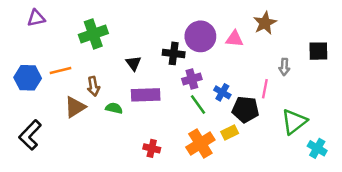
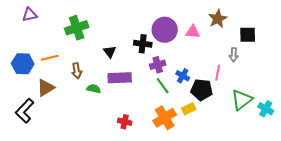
black square: (318, 51) -> (248, 35), moved
brown triangle: (75, 107) -> (46, 88), moved
cyan cross: (317, 148) -> (266, 109), moved

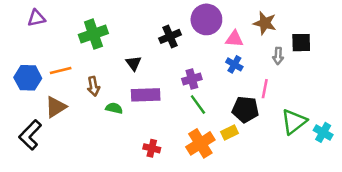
brown star: (218, 19) -> (265, 23), turned -30
purple circle: (165, 30) -> (206, 19), moved
black cross: (143, 44) -> (170, 36), moved, turned -30
gray arrow: (234, 55) -> (278, 56), moved
blue cross: (183, 76) -> (234, 64), moved

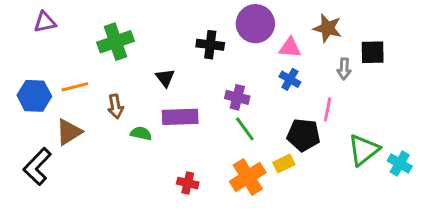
black cross: (170, 36) -> (210, 45), turned 30
purple cross: (192, 79) -> (237, 97), turned 30

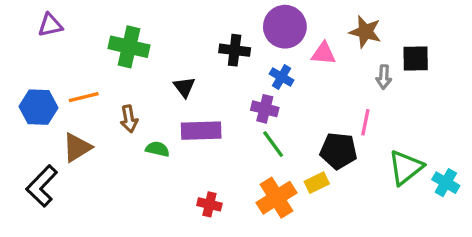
green cross: (116, 42) -> (129, 47), turned 32
blue cross: (290, 79) -> (282, 77), moved

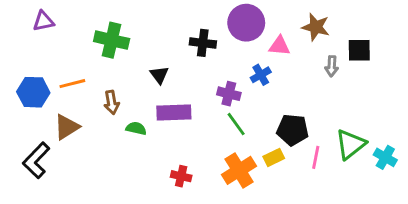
blue cross: (282, 77) -> (261, 75), moved, turned 30
pink line: (365, 122) -> (316, 157), moved

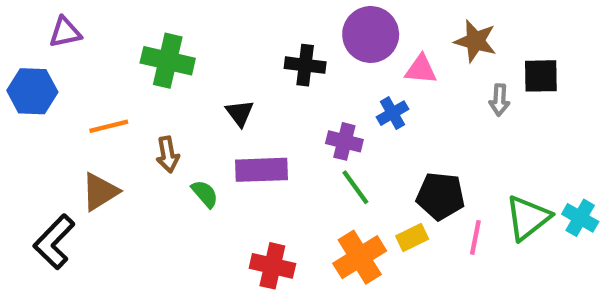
blue hexagon: (33, 92) -> (32, 91), moved
green semicircle: (136, 128) -> (205, 194), turned 36
cyan cross: (385, 157) -> (580, 218), moved
red cross: (181, 176) -> (272, 266), size x1.4

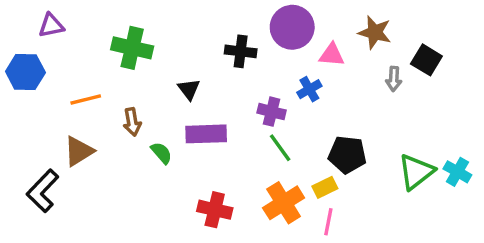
black square: (541, 76) -> (426, 60), turned 32
pink line: (475, 237) -> (328, 222), moved

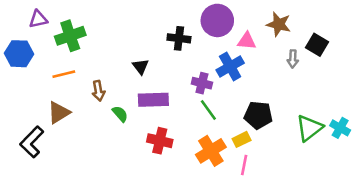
green cross: (132, 48) -> (70, 36), moved, turned -32
blue cross: (309, 89) -> (230, 67), size x1.5
red cross: (215, 210) -> (160, 141), moved

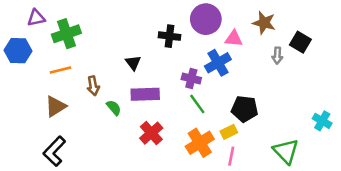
green triangle: (309, 128) -> (286, 151), moved, turned -36
red cross: (160, 141) -> (151, 133), turned 35
black L-shape: (32, 142) -> (54, 151), moved

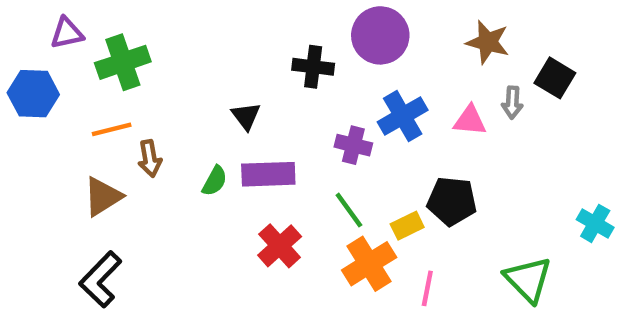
pink triangle: (234, 39) -> (470, 120), moved
brown arrow: (93, 86) -> (150, 159), moved
green line: (197, 104) -> (349, 210), moved
green semicircle: (114, 108) -> (215, 181), moved, turned 70
yellow rectangle: (229, 132) -> (407, 226), moved

